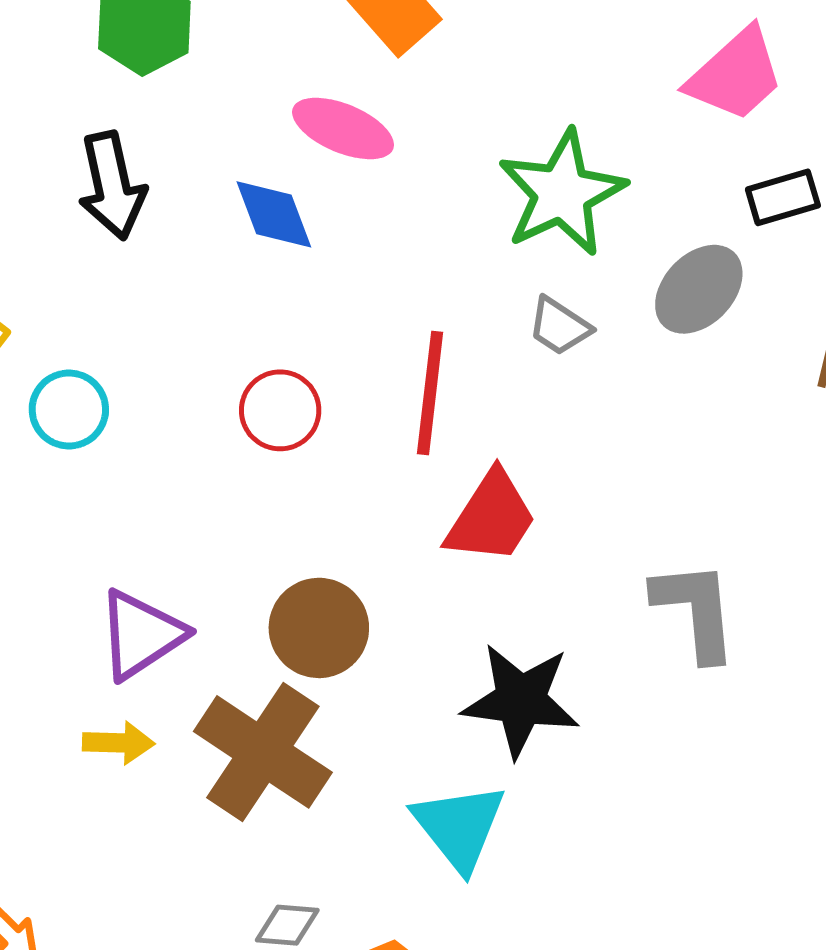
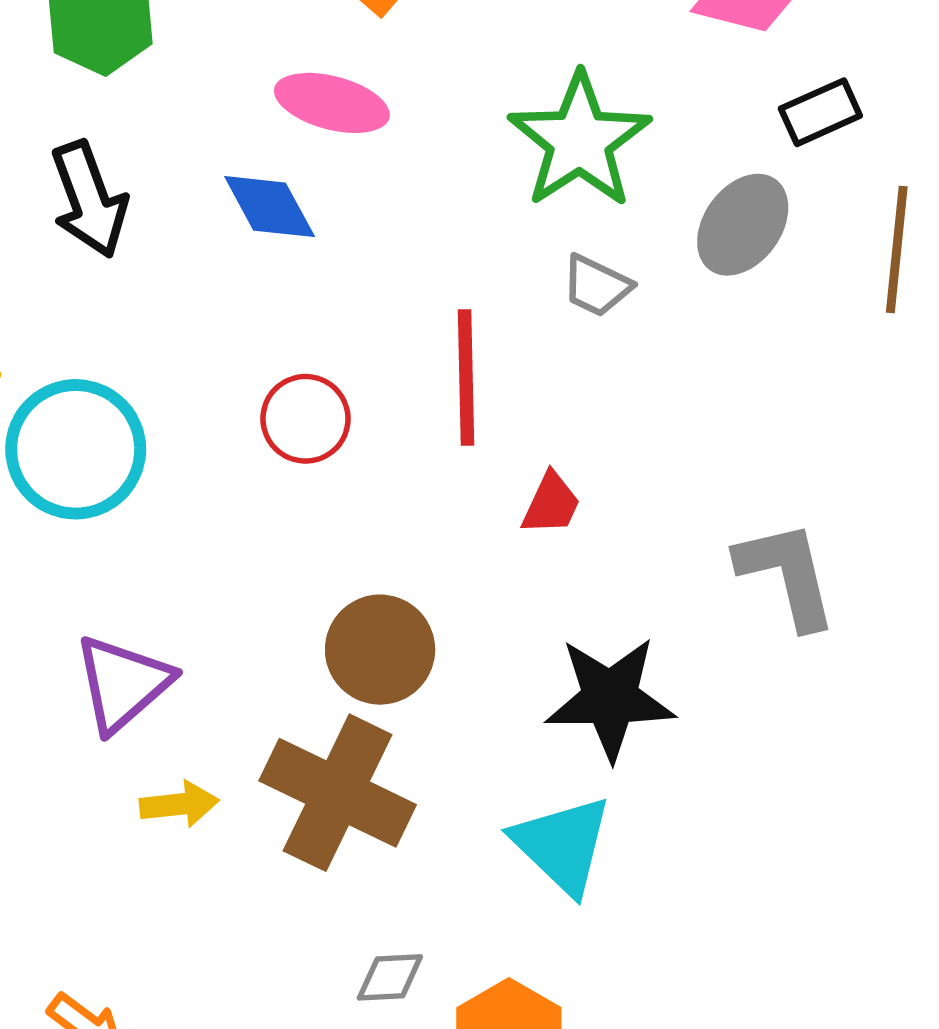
cyan circle: (69, 409) -> (76, 449), size x1.6
red trapezoid: (491, 517) -> (551, 504), size x0.6
purple triangle: (141, 635) -> (123, 683), moved

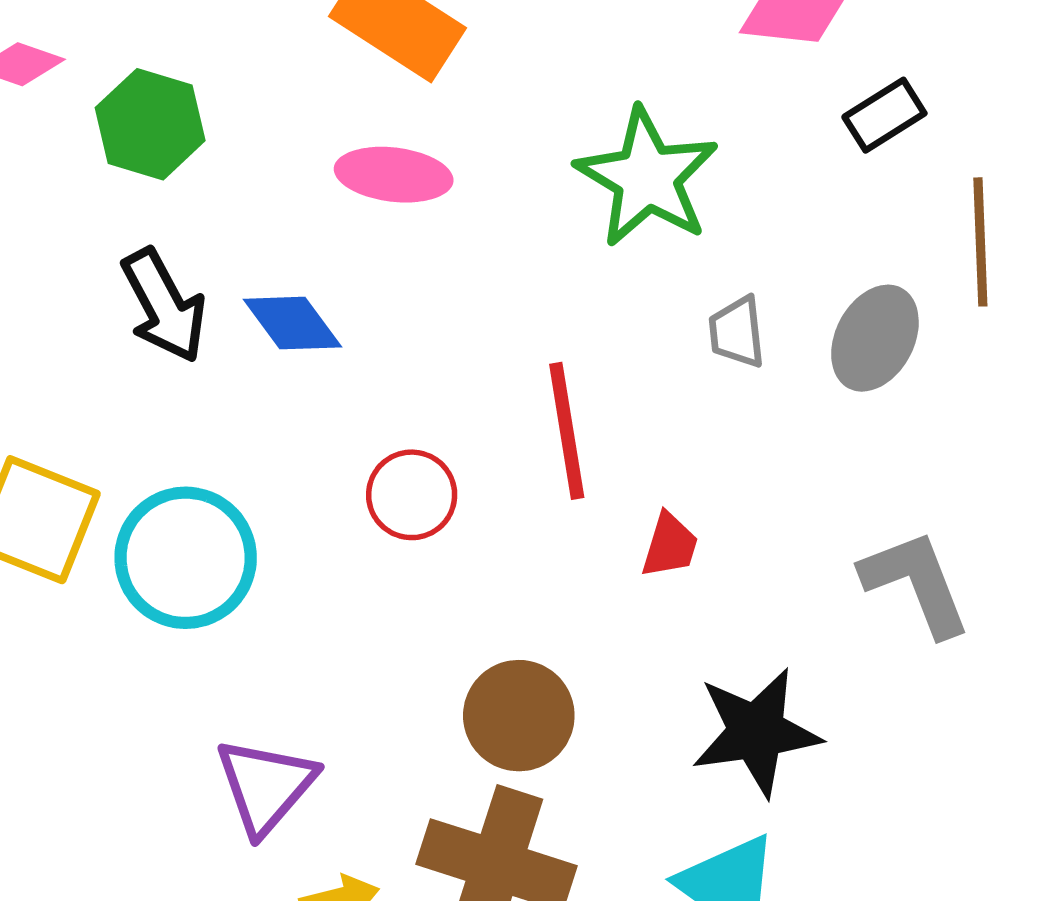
blue diamond: (270, 207) -> (292, 323), moved
gray ellipse: (743, 225) -> (875, 338), moved
gray trapezoid: (597, 286) -> (737, 332), moved, turned 66

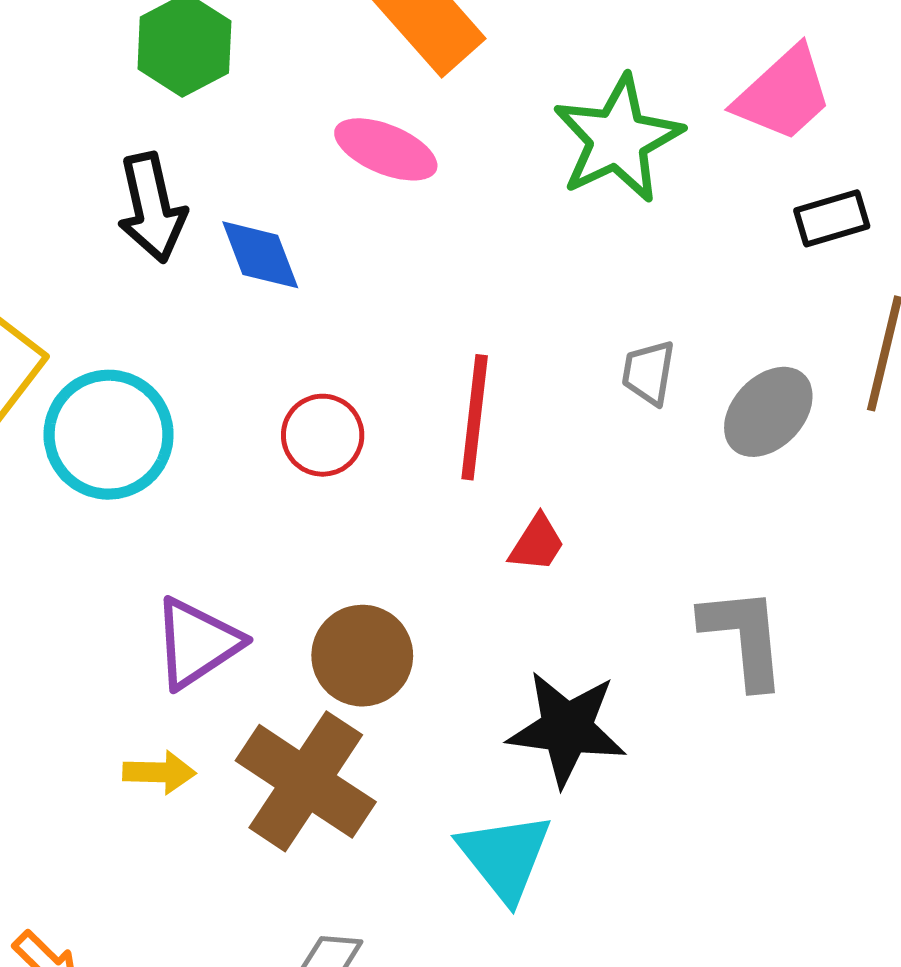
green star: (647, 177) -> (618, 139), moved
purple triangle: (266, 786) -> (197, 643), moved

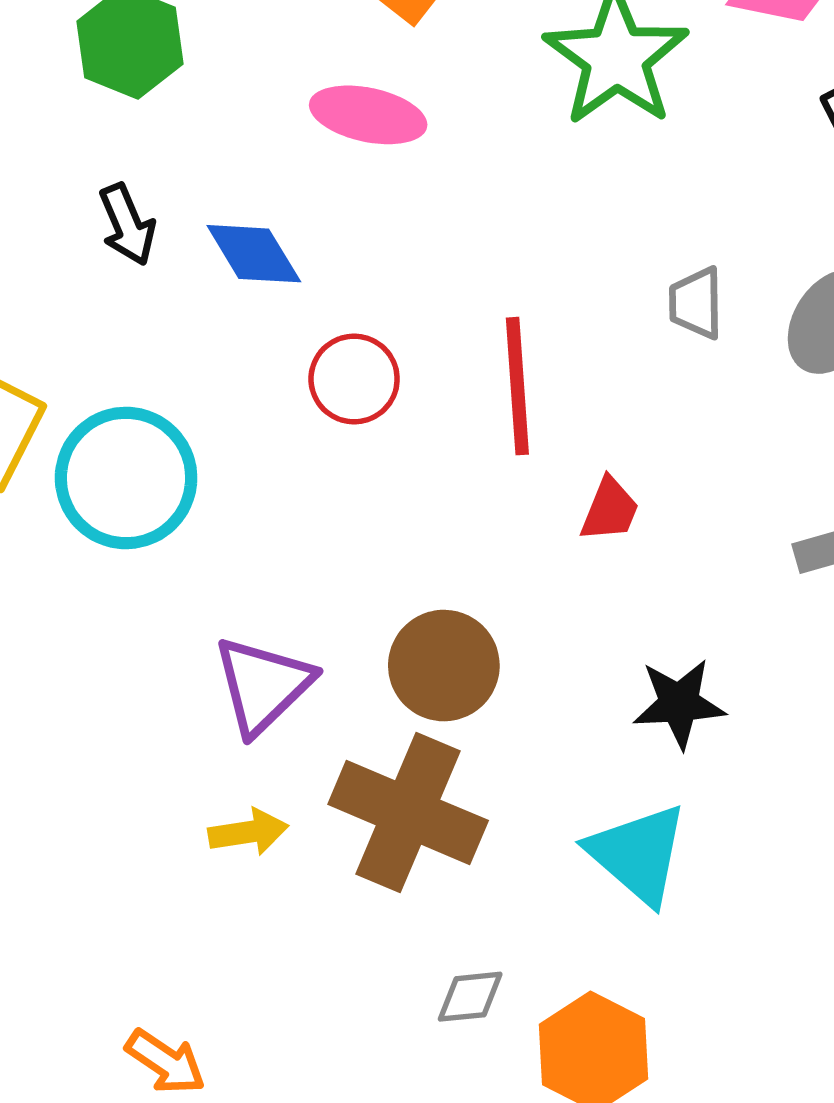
black arrow: (152, 208) -> (127, 225), size x0.7
red circle: (323, 435) -> (354, 379), moved
black star: (567, 729) -> (679, 703), size x0.7

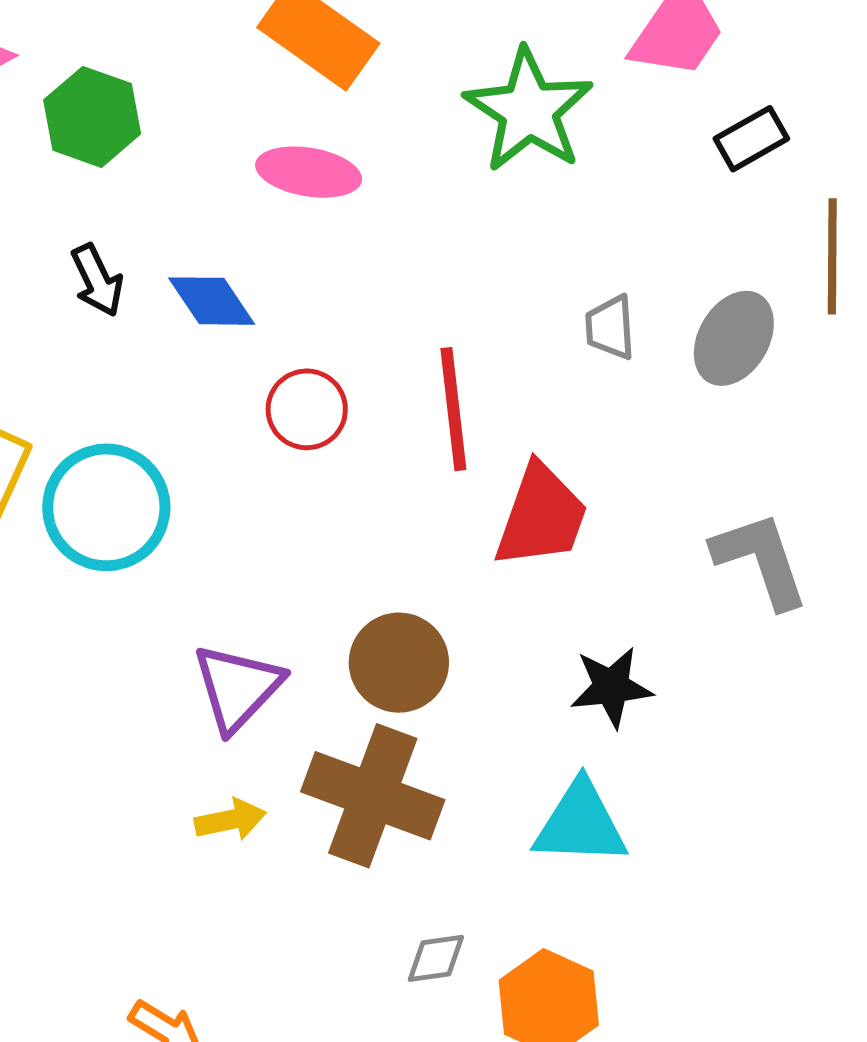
red trapezoid: (610, 510) -> (541, 516), size x1.8
cyan triangle: (638, 854) -> (580, 824), turned -36

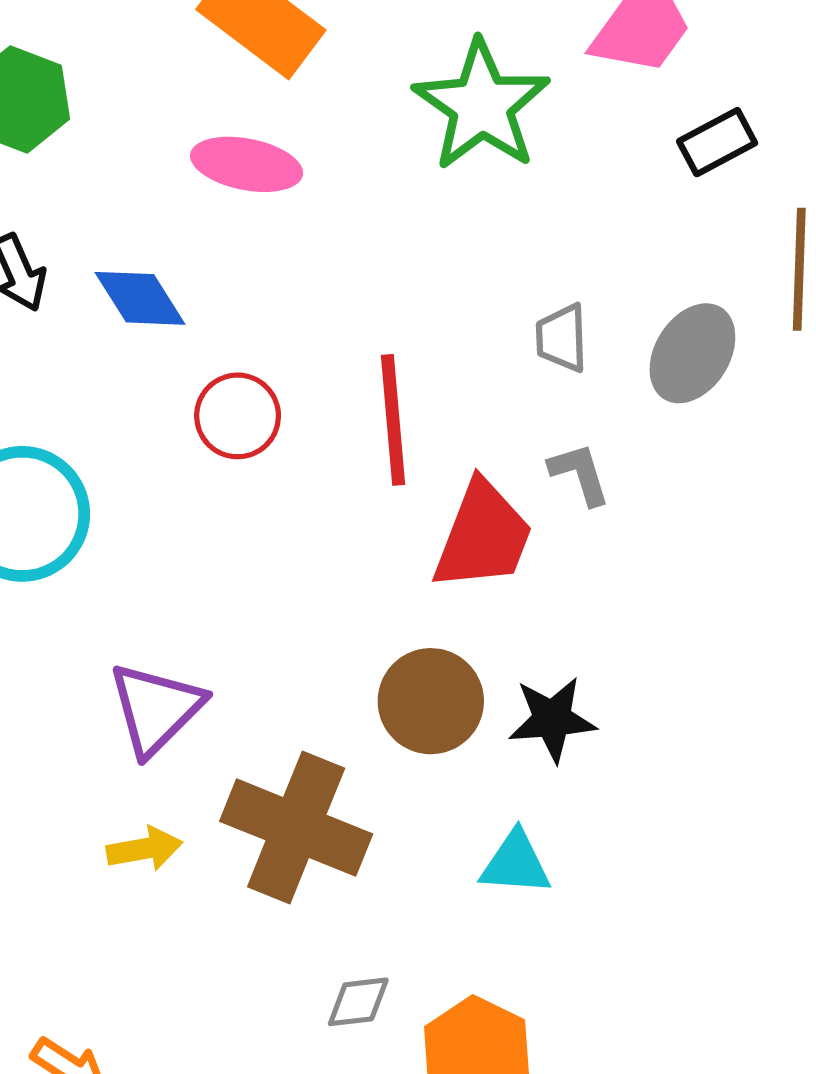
gray L-shape: (761, 560) -> (580, 474), moved, size x0.6
brown circle: (399, 663) -> (431, 701), moved
cyan triangle: (580, 824) -> (515, 863), size x0.7

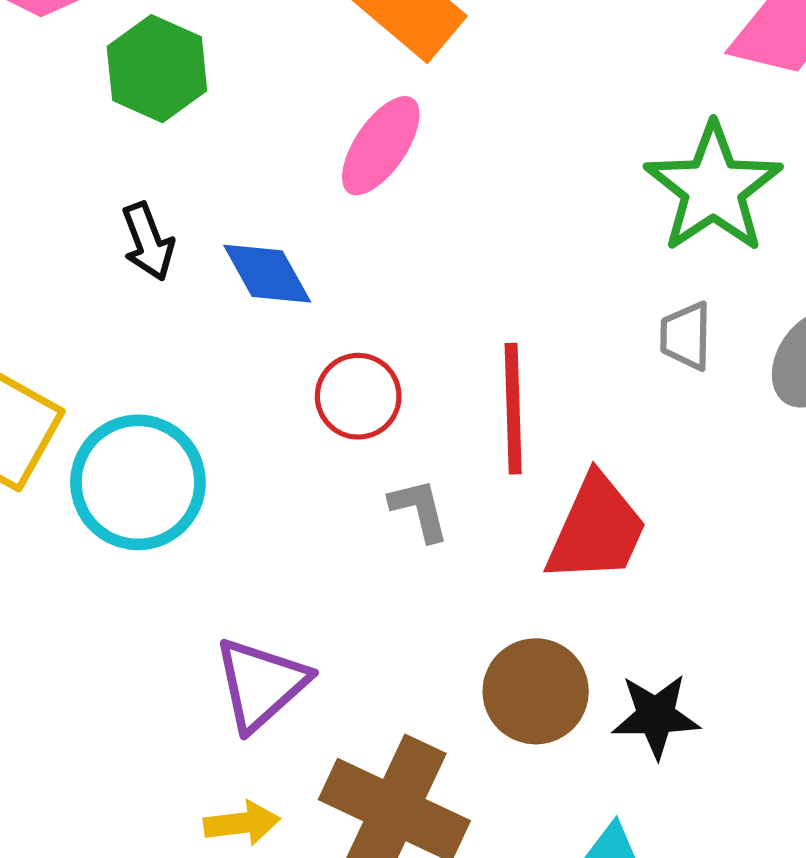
green star: (482, 105) -> (713, 188), moved
pink ellipse: (247, 164) -> (381, 146), turned -70
gray L-shape: (580, 474) -> (419, 510), moved

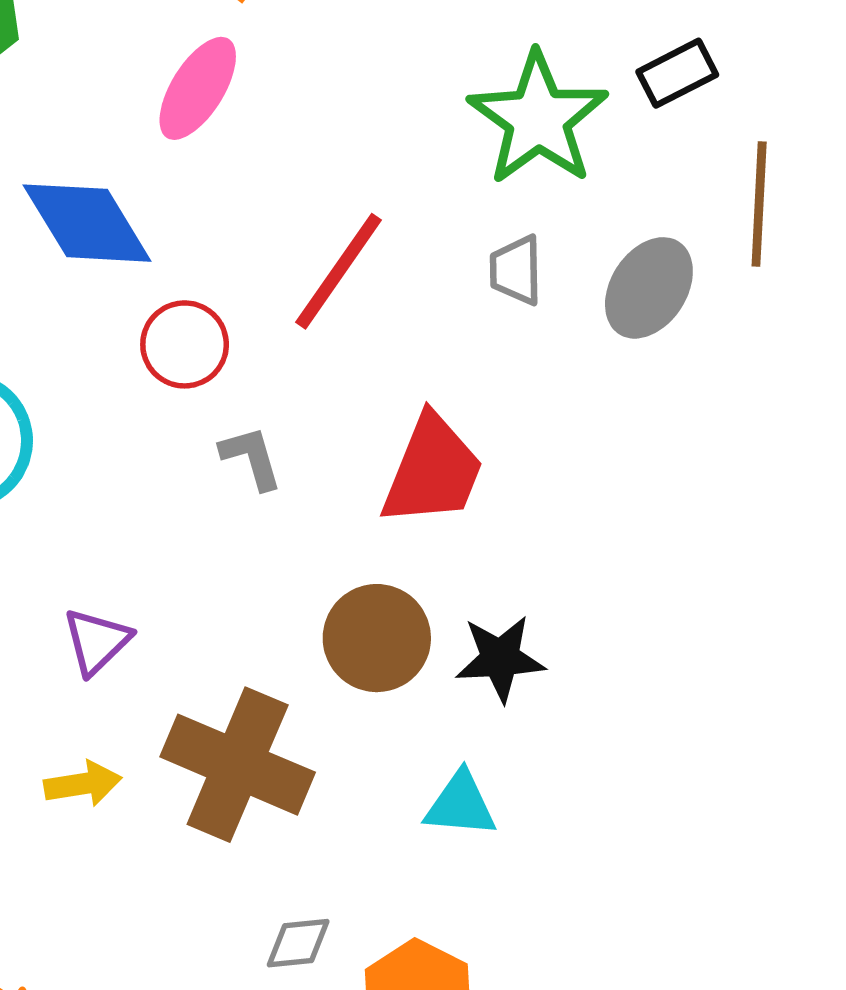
blue diamond: (267, 274) -> (87, 223), size x1.4
red line: (513, 409) -> (339, 271), moved, turned 39
purple triangle: (261, 684) -> (97, 641), size x0.7

